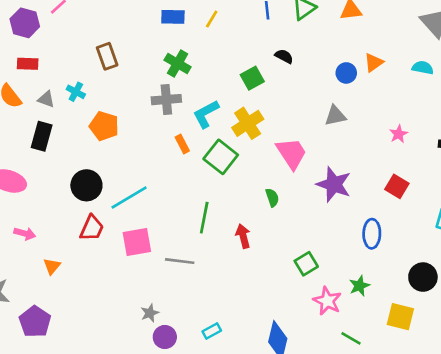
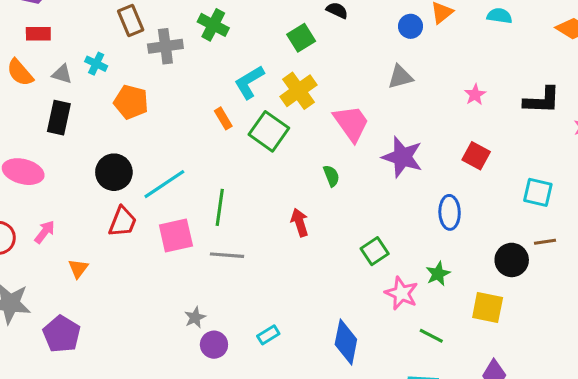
gray cross: (166, 100) -> (165, 46), moved
green line: (204, 218) -> (220, 207), moved
pink arrow: (25, 234) -> (45, 232), turned -65

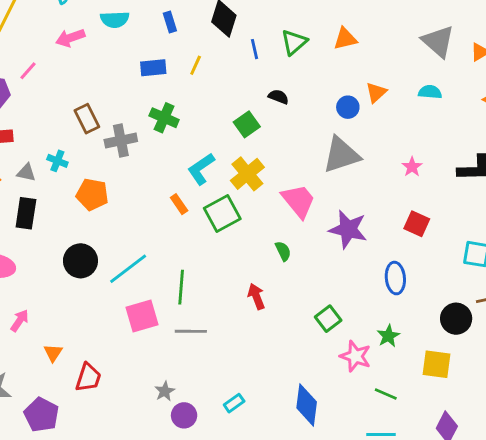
gray triangle: (400, 77) -> (341, 155), size x1.6
green square: (269, 131) -> (222, 213), turned 30
red trapezoid: (123, 222) -> (88, 378), moved

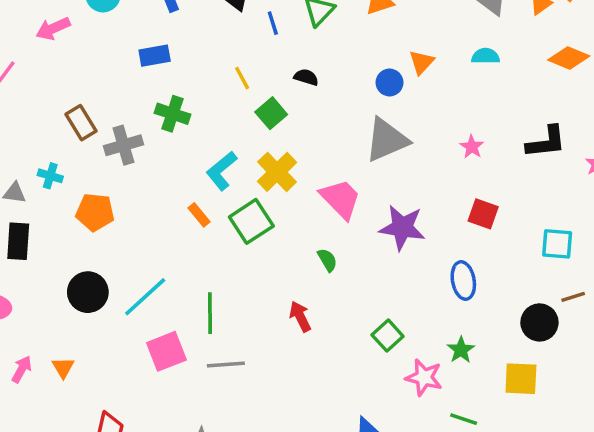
yellow line: (196, 65) -> (242, 78), moved, turned -48
orange triangle: (53, 353) -> (63, 368), moved

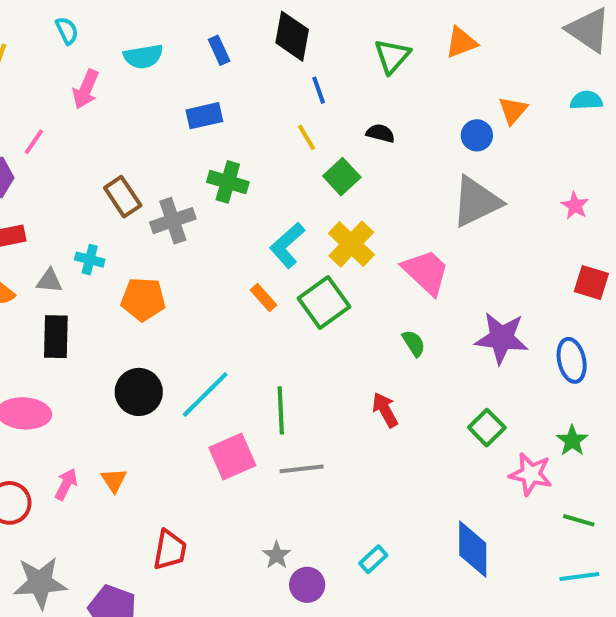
blue line: (273, 23) -> (319, 90), moved
pink arrow: (53, 28) -> (86, 89), turned -40
purple star: (402, 228) -> (502, 338), moved

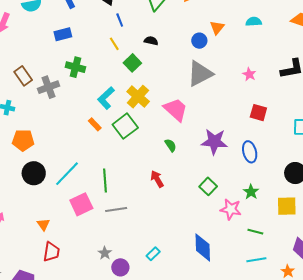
orange pentagon: (143, 299) -> (23, 140), moved
orange triangle: (114, 480) -> (43, 225), moved

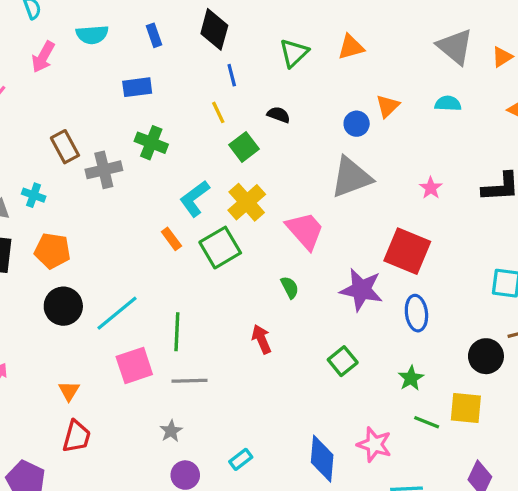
red square: (258, 113) -> (407, 251), moved, size x1.6
pink star: (231, 209) -> (374, 445), moved
green line: (255, 232) -> (427, 422), moved
gray star: (105, 253) -> (171, 431), moved

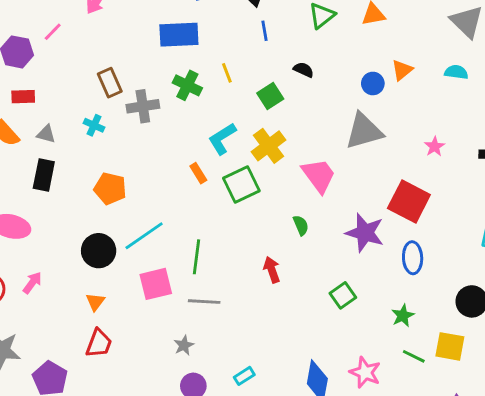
blue rectangle: (137, 87) -> (179, 35), size x1.5
yellow line: (218, 112) -> (227, 73), moved
cyan cross: (34, 195) -> (94, 125), moved
orange pentagon: (52, 251) -> (110, 189), moved
black circle: (63, 306) -> (99, 251), moved

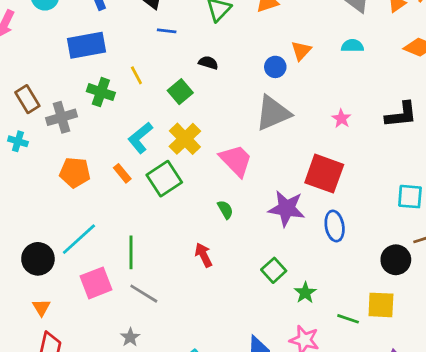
blue line: (265, 31) -> (167, 31), turned -66
orange pentagon: (110, 189) -> (75, 172), moved
gray line: (204, 302) -> (144, 294), turned 36
green star: (403, 316) -> (305, 293), moved

